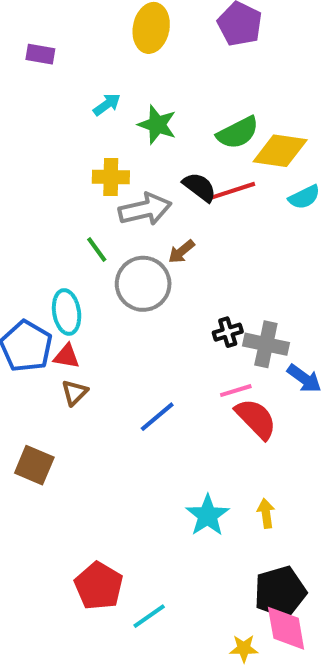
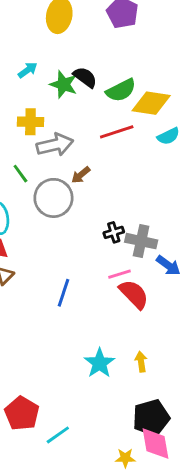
black semicircle: (199, 187) -> (85, 77), moved
blue line: (157, 417) -> (64, 293), turned -32

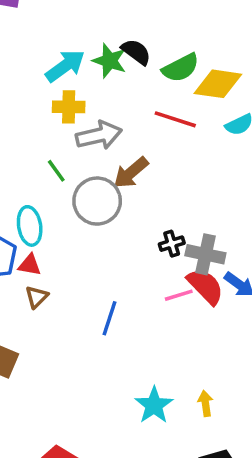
cyan arrow: (28, 70) -> (65, 66), moved, size x1.6
red line: (117, 132) -> (175, 119), turned 36
brown arrow: (81, 175) -> (131, 173), size x1.5
red semicircle: (134, 294) -> (205, 286), moved

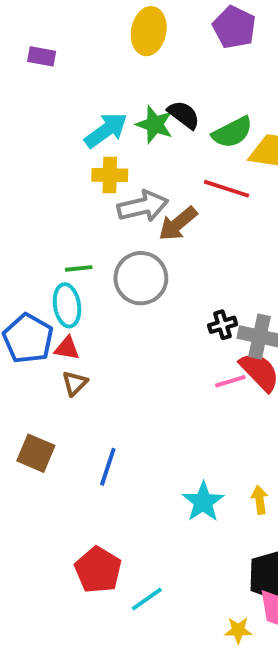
green line: (56, 171) -> (79, 268), moved, turned -60
brown arrow: (131, 173) -> (178, 224), moved
blue line: (110, 318) -> (108, 467), moved

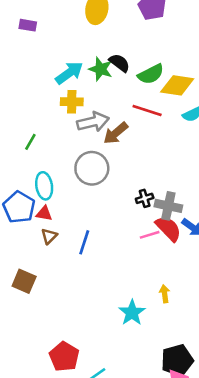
green line: (79, 268) -> (30, 142), moved, turned -54
blue line: (108, 467) -> (84, 242), moved
yellow arrow: (260, 500) -> (165, 294), moved

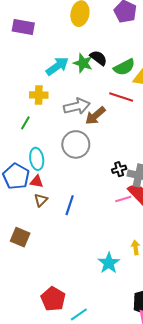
purple rectangle: (28, 25) -> (23, 27), size x1.5
yellow cross: (72, 102) -> (39, 95), moved

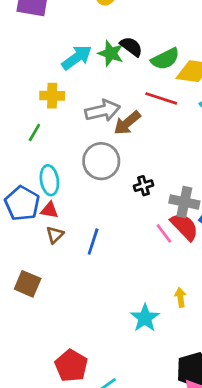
black cross: (119, 169) -> (144, 186), moved
pink line: (123, 199) -> (164, 233), turned 70

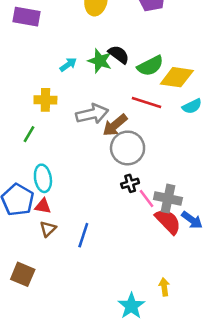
cyan arrow: (77, 57) -> (68, 65), size x0.6
gray circle: (101, 161) -> (128, 148), moved
pink line: (164, 233) -> (147, 199), moved

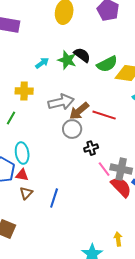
red line: (147, 102) -> (104, 115), moved
gray circle: (128, 148) -> (72, 129), moved, size x0.7
black cross: (130, 183) -> (91, 148), moved

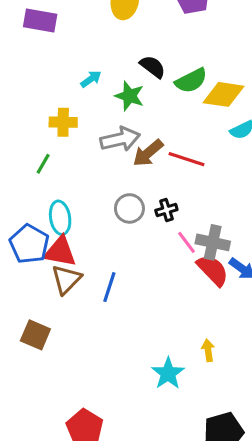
green star: (67, 60) -> (129, 96), moved
gray circle: (72, 129) -> (129, 208), moved
red triangle: (22, 175) -> (60, 252), size x1.6
brown triangle: (26, 193) -> (66, 279), size x1.5

